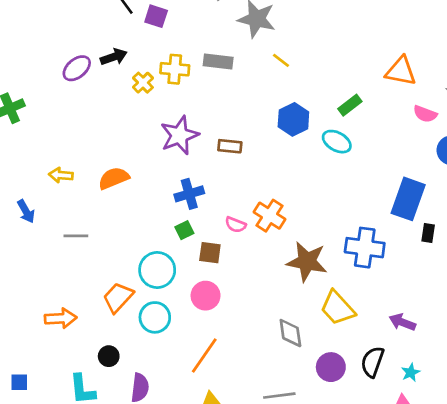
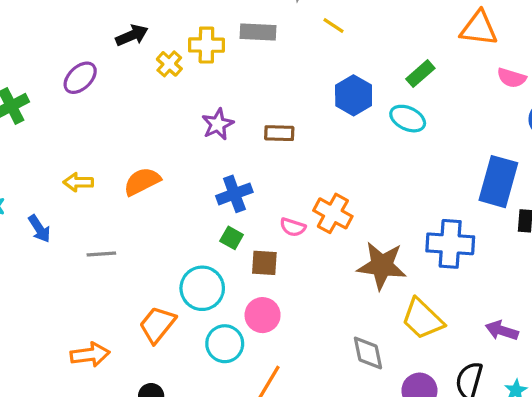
purple ellipse: (77, 68) -> (80, 78), moved
purple star: (179, 135) -> (218, 124), size x0.7
green square: (184, 230) -> (232, 238), turned -30
cyan circle: (155, 317) -> (225, 344), moved

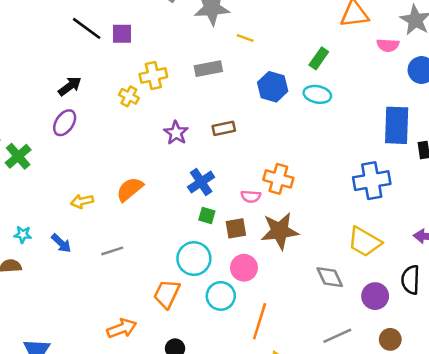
gray rectangle: (258, 32) -> (208, 69), moved
black arrow: (132, 35) -> (70, 86), moved
brown star: (382, 266) -> (280, 231), moved

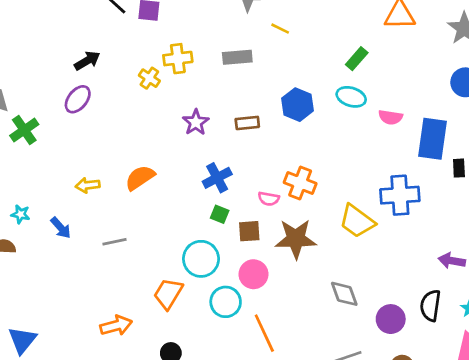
pink semicircle: (388, 45) -> (390, 117), moved
blue hexagon: (273, 87) -> (297, 105), moved
yellow trapezoid: (364, 242) -> (357, 221), moved
orange line: (260, 321) -> (264, 333), turned -48

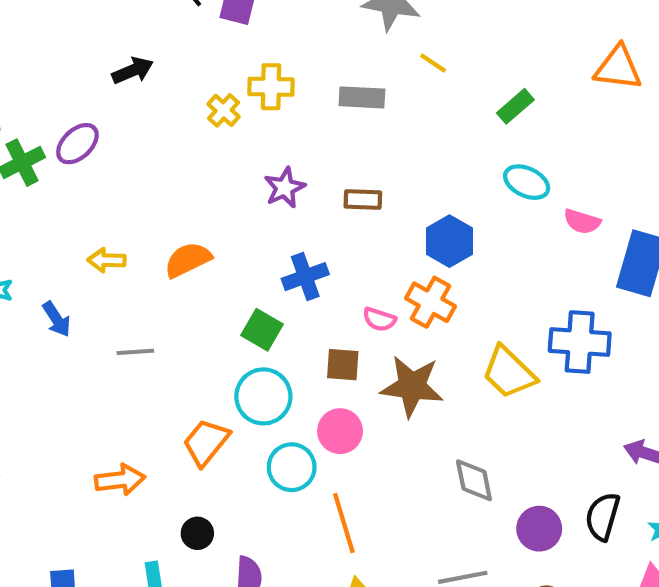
green rectangle: (357, 59) -> (515, 106), moved
purple ellipse: (78, 99) -> (77, 144), moved
blue hexagon: (297, 105) -> (449, 241), moved
green square: (220, 214) -> (262, 330), moved, size x1.4

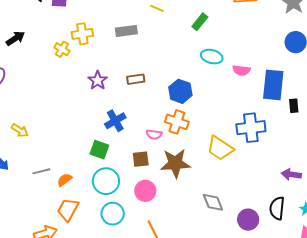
yellow arrow: (107, 260) -> (20, 130), turned -138
orange semicircle: (188, 260) -> (65, 180), moved, size x0.7
orange trapezoid: (206, 442) -> (68, 210), moved
cyan circle: (292, 467) -> (113, 214), moved

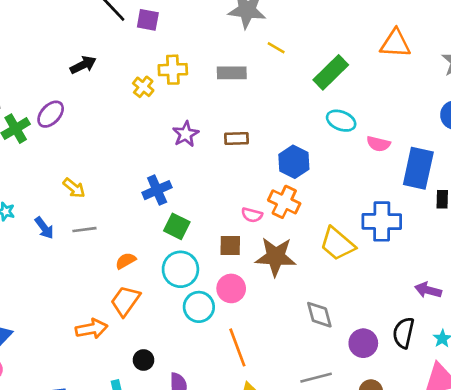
green rectangle: (200, 22) -> (331, 72), size x1.5
blue cross: (115, 121) -> (157, 190), moved
gray line: (41, 171) -> (84, 230), moved
cyan circle: (113, 214) -> (199, 307), moved

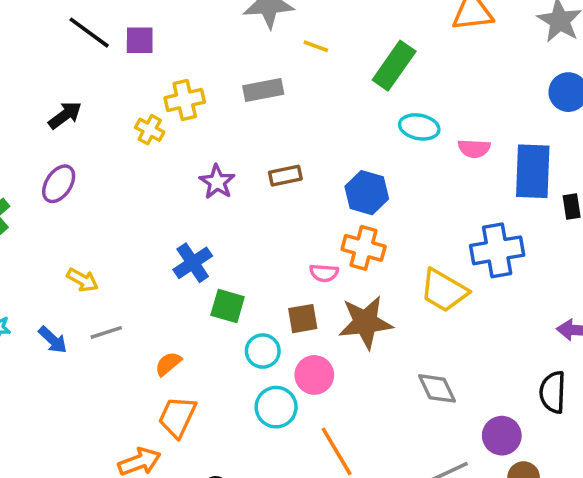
purple ellipse: (51, 114) -> (59, 184), moved
cyan circle: (180, 269) -> (263, 351), moved, size x0.7
purple circle: (363, 343) -> (502, 436), moved

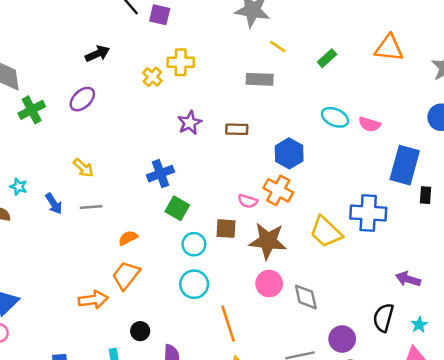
green rectangle: (394, 66) -> (327, 58), moved, size x0.6
gray rectangle: (263, 90) -> (260, 79), moved
pink semicircle: (474, 148) -> (370, 124), moved
pink circle: (314, 375) -> (269, 284), moved

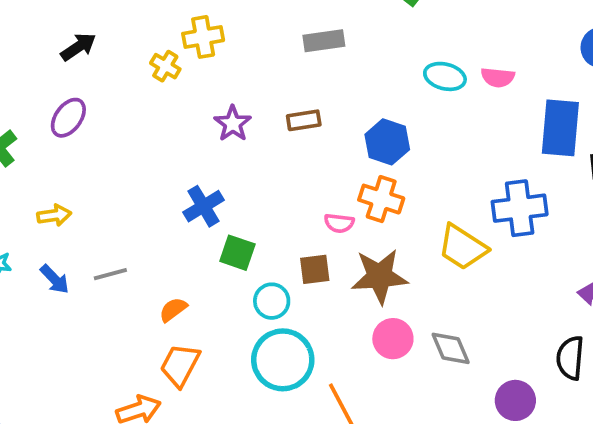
yellow arrow: (83, 168) -> (54, 215), moved, turned -40
cyan circle: (194, 284) -> (283, 360), size x1.4

